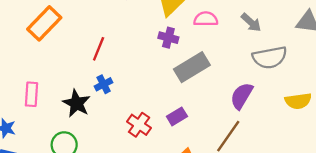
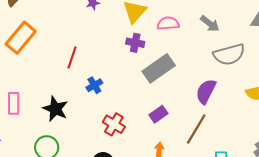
blue cross: (104, 84) -> (94, 85), moved
purple rectangle: (177, 116) -> (158, 114), moved

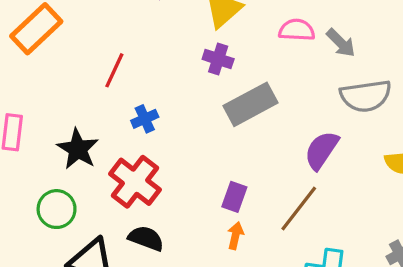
pink semicircle: (168, 23) -> (297, 30), moved
purple rectangle: (158, 114) -> (234, 197), moved, turned -42
red cross: (114, 124) -> (135, 182), moved, size x1.4

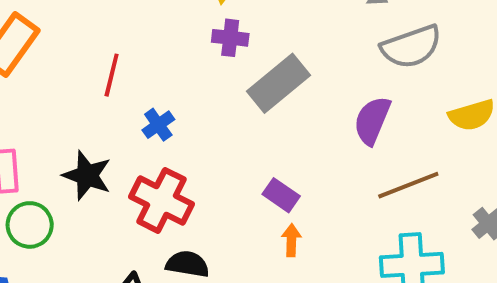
purple rectangle: (234, 197) -> (281, 195), turned -64
brown line: (299, 208) -> (408, 185), moved, turned 42
green circle: (57, 209) -> (30, 225), moved

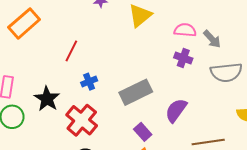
purple cross: (230, 38) -> (183, 58), moved
gray rectangle: (279, 83) -> (136, 92), moved
purple semicircle: (372, 120) -> (176, 110), moved

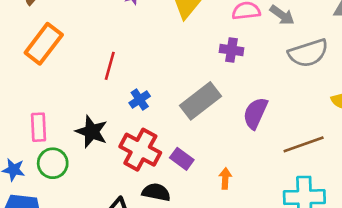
purple cross: (183, 58) -> (231, 50), moved
purple rectangle: (143, 132) -> (182, 159), moved

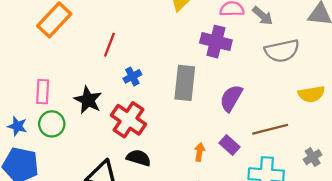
purple cross: (231, 50) -> (216, 42), size x1.5
gray rectangle: (200, 101) -> (185, 83), turned -52
purple rectangle: (182, 159) -> (229, 145), moved

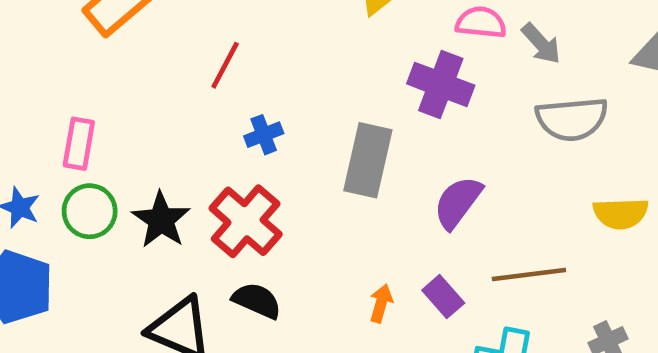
black star: (88, 100) -> (161, 220), moved

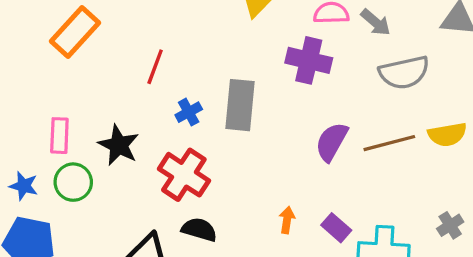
gray rectangle: (368, 160) -> (240, 105), moved
black star: (161, 220) -> (119, 145), moved
brown line: (529, 275) -> (389, 143), moved
purple rectangle: (443, 297) -> (336, 228), moved

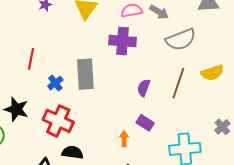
purple semicircle: (332, 142) -> (144, 88), size x0.7
brown line: (389, 143) -> (178, 83), turned -48
purple rectangle: (336, 228) -> (145, 123), moved

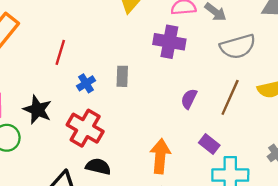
gray rectangle: (85, 74) -> (122, 76), size x0.6
purple rectangle: (145, 123) -> (209, 144), moved
orange arrow: (124, 139) -> (160, 156), size x1.8

